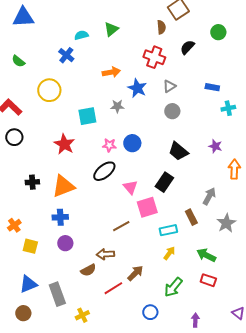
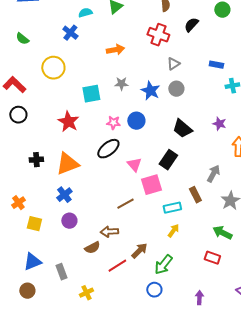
blue star: (137, 88) -> (150, 91), moved
blue cross: (60, 217) -> (64, 195), turned -35
green arrow: (206, 255) -> (222, 233), moved
green arrow: (173, 287) -> (163, 265), moved
gray rectangle: (57, 294) -> (61, 272), size x0.7

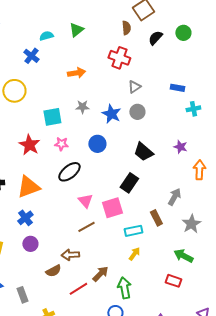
black semicircle: (191, 25) -> (155, 38), moved
pink star: (113, 123) -> (61, 144), moved
pink triangle: (134, 165) -> (85, 201), moved
green arrow: (163, 265) -> (124, 288), turned 130

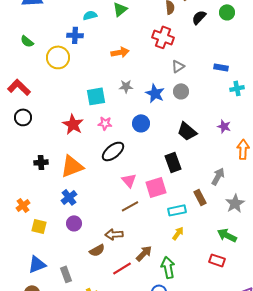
blue cross: (31, 56) -> (75, 35), turned -35
yellow circle: (14, 91) -> (58, 57), moved
black rectangle: (129, 183) -> (173, 162), turned -54

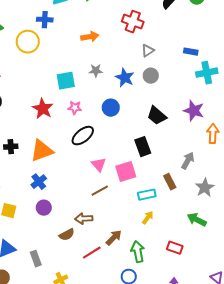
cyan cross: (237, 88) -> (207, 73), size x1.5
purple star: (224, 126) -> (194, 111), size x1.5
red rectangle: (217, 260) -> (175, 248), moved

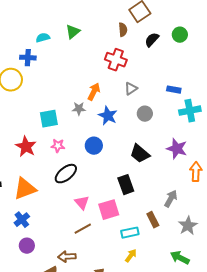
orange arrow: (90, 37) -> (94, 92), moved, turned -54
gray circle: (151, 76) -> (145, 114), moved

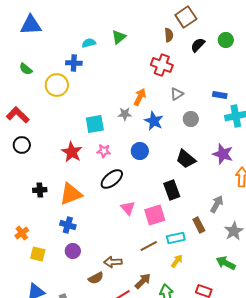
blue cross: (22, 220) -> (68, 225), turned -35
brown line: (83, 229) -> (149, 246), moved

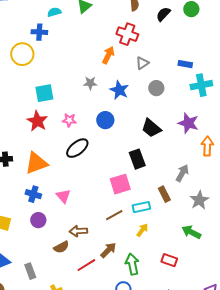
orange arrow: (140, 97) -> (108, 55), moved
cyan square: (95, 124) -> (44, 93), moved
pink triangle: (128, 208) -> (63, 196), moved

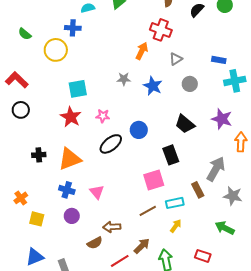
blue circle: (105, 120) -> (139, 130), moved
gray arrow: (182, 173) -> (216, 169), size x1.4
gray star: (199, 200) -> (233, 196), turned -30

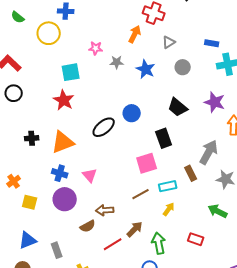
pink star: (103, 116) -> (96, 48), moved
purple circle: (72, 216) -> (65, 199), size x1.5

